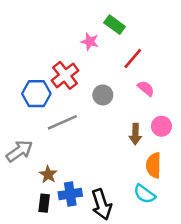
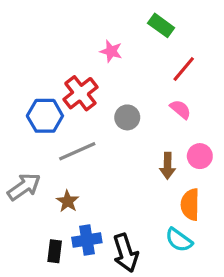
green rectangle: (115, 25) -> (161, 25), moved
red line: (133, 58) -> (184, 69), moved
brown star: (48, 174) -> (68, 201), moved

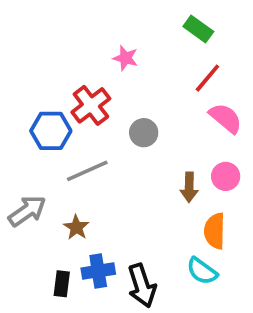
green rectangle: (161, 25) -> (198, 29), moved
pink semicircle: (180, 109) -> (226, 118), moved, size x1.4

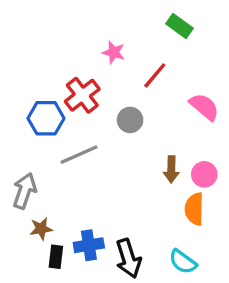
red line: (207, 78) -> (155, 75), moved
pink circle: (226, 176) -> (204, 174), moved
gray arrow: (27, 211) -> (25, 191), turned -36
brown star: (76, 227) -> (41, 229), moved, turned 30
cyan semicircle: (202, 271) -> (183, 262), moved

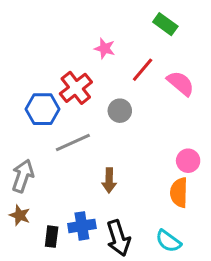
pink semicircle: (204, 107) -> (181, 83), moved
brown arrow: (171, 169) -> (109, 180), moved
brown star: (41, 229) -> (20, 215), moved, turned 30

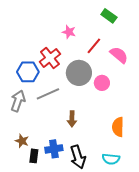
gray circle: (120, 111) -> (79, 73), size x1.6
pink circle: (188, 161) -> (102, 83), moved
gray arrow: (23, 176) -> (18, 101), moved
brown star: (20, 215) -> (22, 141), moved
cyan semicircle: (168, 241) -> (111, 159), turned -30

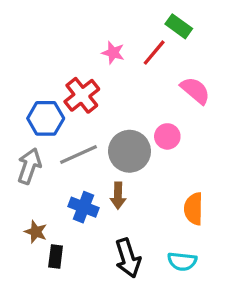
red line: (94, 46) -> (154, 53), moved
gray circle: (79, 73) -> (130, 151), moved
blue cross: (54, 149) -> (83, 207), moved, turned 30

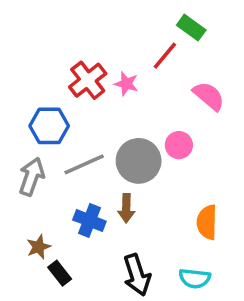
pink star: (113, 53) -> (126, 84), moved
red cross: (82, 95) -> (88, 80), moved
brown star: (36, 232) -> (39, 247), turned 30
black rectangle: (56, 256) -> (60, 273), turned -45

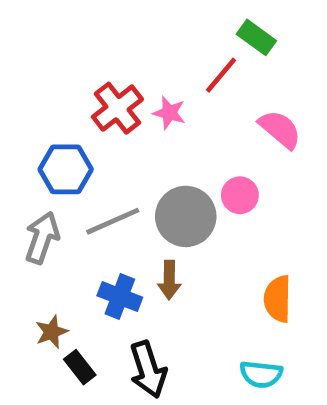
black arrow: (137, 275) -> (148, 370), moved

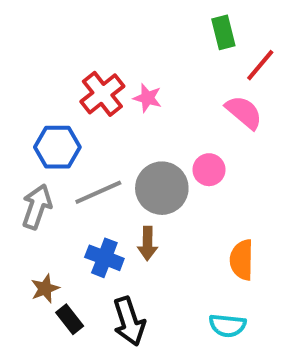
green rectangle: (256, 37) -> (223, 32), turned 40
red line: (221, 75) -> (260, 65), moved

